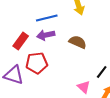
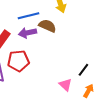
brown semicircle: (78, 42) -> (47, 26), moved

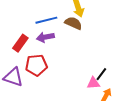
brown semicircle: (47, 26) -> (73, 23), moved
pink triangle: (65, 85) -> (93, 83), moved, turned -48

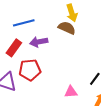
blue line: (46, 20) -> (24, 23), moved
pink triangle: (93, 83) -> (71, 92), moved

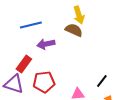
red rectangle: (14, 48) -> (24, 64), moved
red pentagon: (30, 70) -> (44, 82), moved

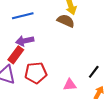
purple arrow: (46, 44) -> (25, 41), moved

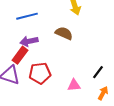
brown semicircle: (66, 21) -> (64, 33), moved

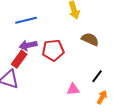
brown semicircle: (64, 33) -> (90, 39), moved
red pentagon: (40, 73) -> (53, 50), moved

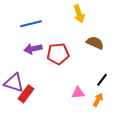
red rectangle: (19, 59) -> (26, 94), moved
orange arrow: (102, 97) -> (98, 100), moved

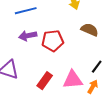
pink triangle: (78, 93) -> (73, 80), size x1.5
red rectangle: (26, 94) -> (45, 81), moved

